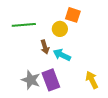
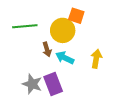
yellow circle: (60, 29) -> (63, 30), size x1.5
yellow arrow: (92, 80) -> (96, 59), moved, turned 36

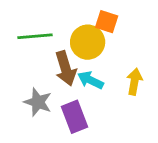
brown arrow: (47, 49) -> (66, 68), size x1.6
gray star: (32, 84) -> (38, 102), moved

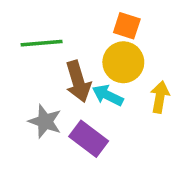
yellow circle: (88, 42) -> (123, 62), moved
purple rectangle: (74, 117) -> (89, 139), turned -32

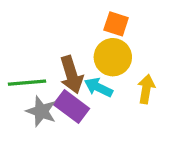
green line: (42, 43) -> (27, 83), moved
purple rectangle: (89, 139) -> (71, 107), moved

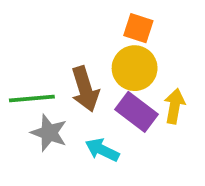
cyan arrow: (99, 87) -> (102, 150), moved
purple rectangle: (71, 107) -> (136, 112), moved

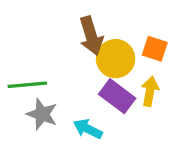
orange square: (138, 28) -> (155, 49), moved
brown arrow: (85, 89) -> (91, 36), moved

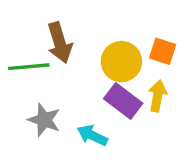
brown arrow: (91, 36) -> (60, 43), moved
green line: (27, 85) -> (29, 67), moved

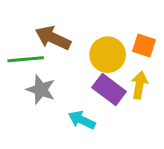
brown arrow: (60, 43) -> (53, 38), turned 132
gray star: (44, 120) -> (41, 90), moved

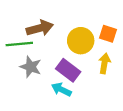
brown arrow: (53, 38) -> (40, 28), turned 140
purple rectangle: (109, 90) -> (68, 70), moved

